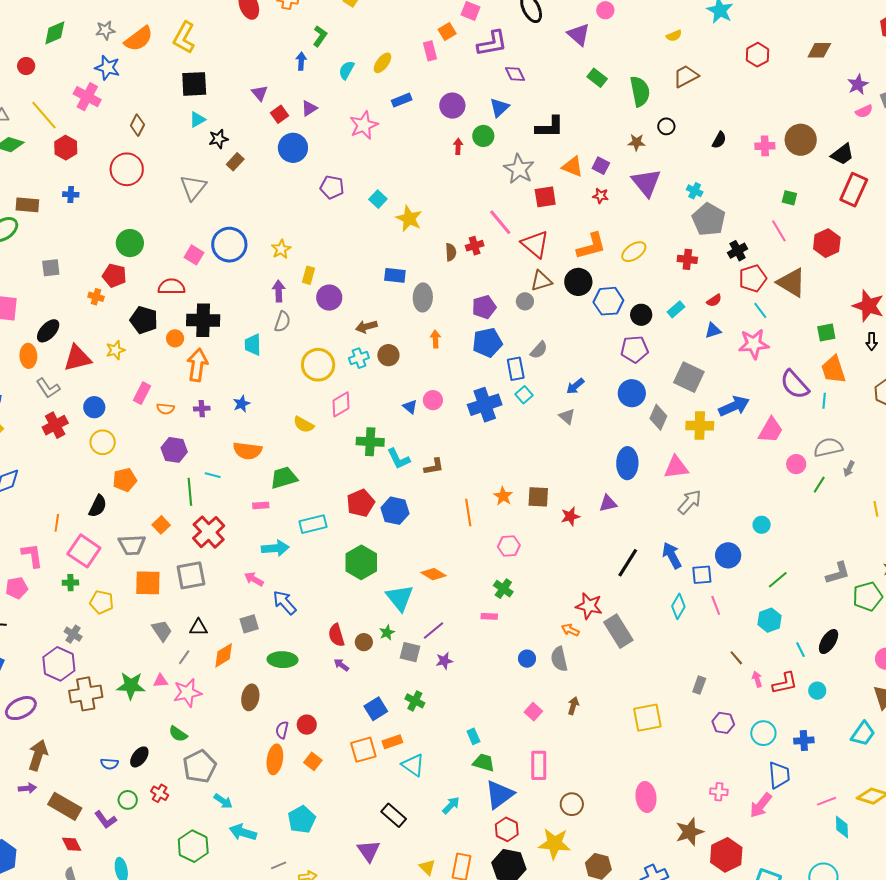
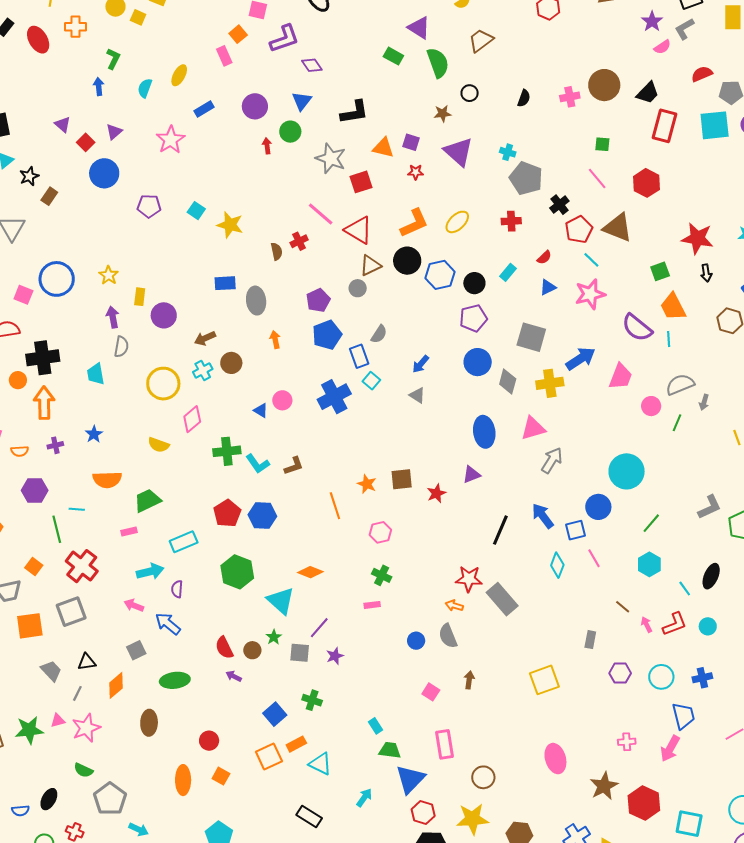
purple triangle: (579, 35) -> (419, 28), moved
cyan circle: (762, 525) -> (627, 471), size x2.0
purple semicircle: (282, 730) -> (177, 589), moved

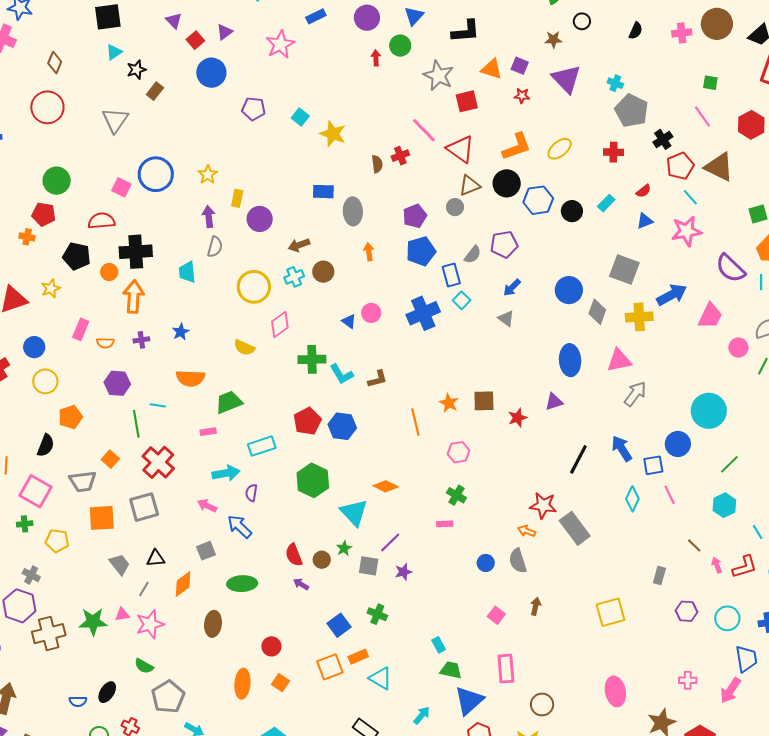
purple pentagon: (473, 318) -> (504, 244), moved

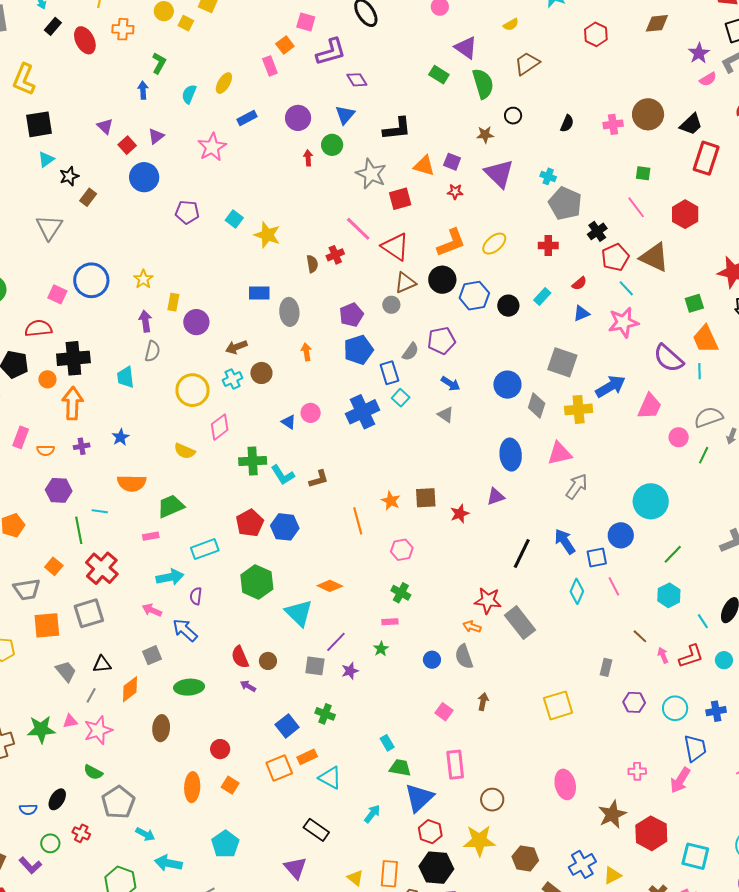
blue arrow: (512, 288) -> (450, 384), turned -102
green star: (344, 548) -> (381, 649), moved

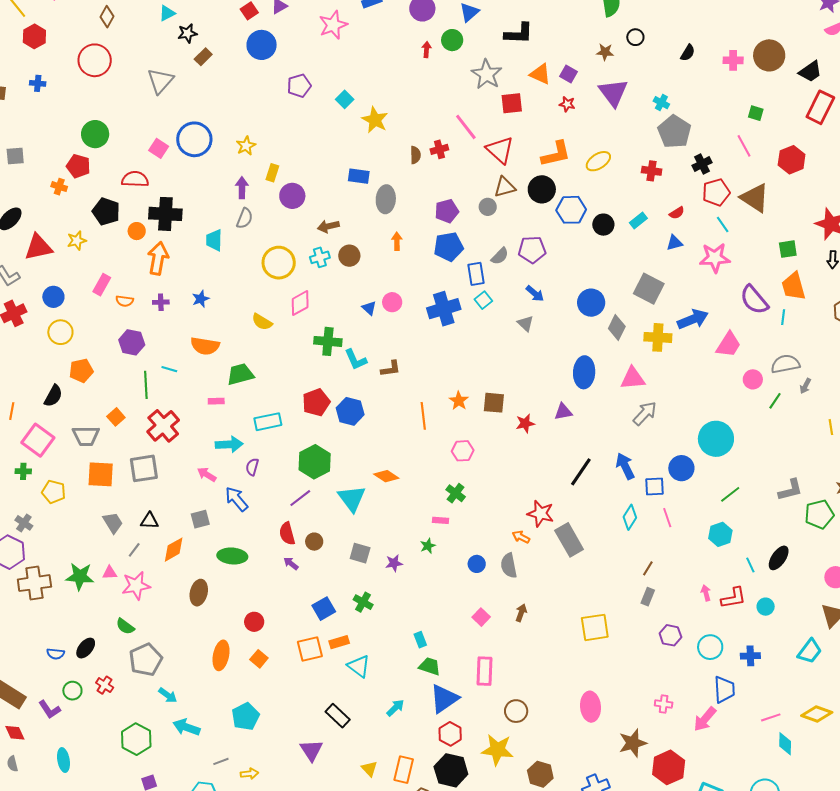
purple pentagon: (187, 212) -> (299, 86), turned -30
brown line: (640, 636) -> (648, 568), moved, turned 70
purple line: (336, 642) -> (300, 498), moved

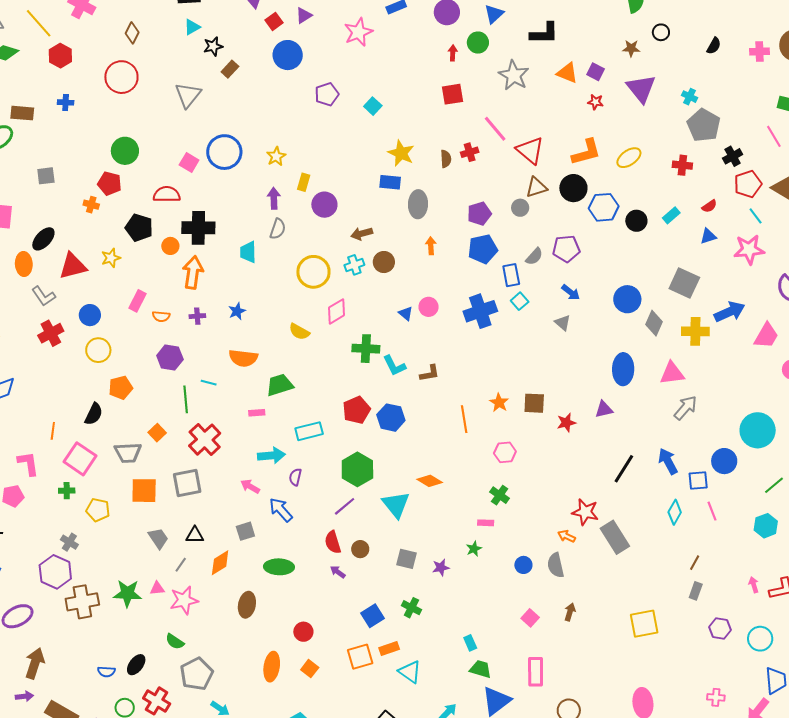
red square: (512, 103) -> (452, 94), moved
yellow star: (375, 120) -> (401, 153), moved
red cross: (105, 685) -> (157, 701), size x1.5

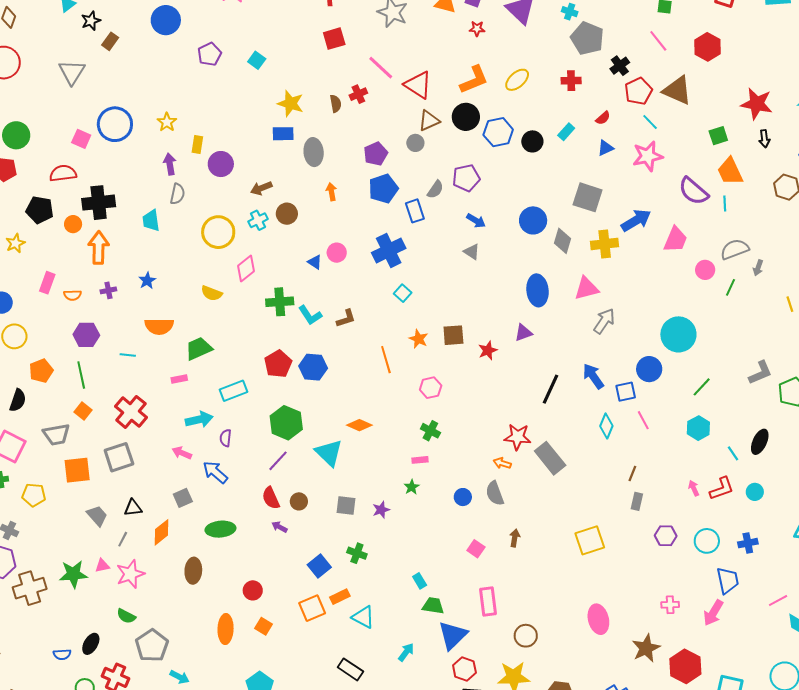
cyan square: (520, 301) -> (403, 293), moved
green line: (186, 399) -> (81, 375), moved

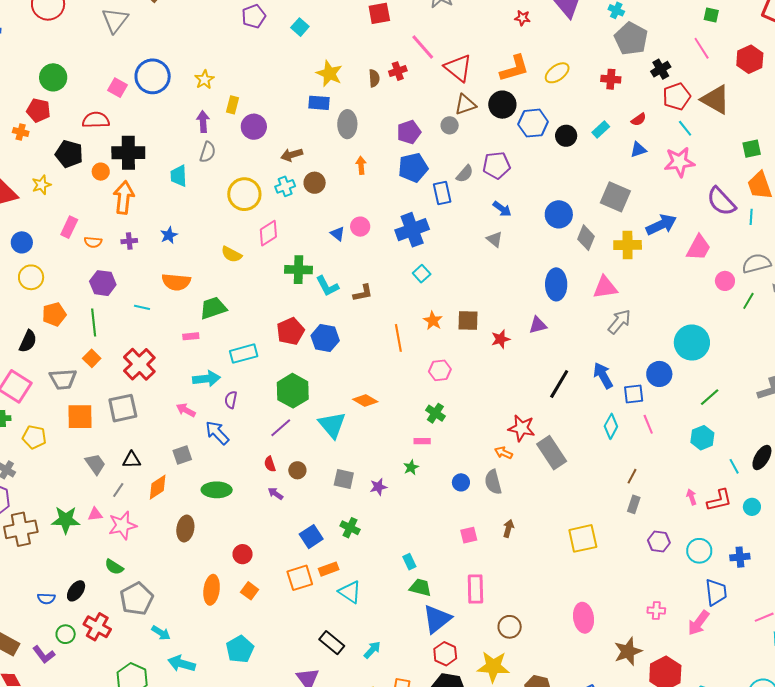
red semicircle: (271, 498) -> (270, 464), size x0.7
pink square: (476, 549) -> (469, 535), turned 36
cyan arrow: (406, 652) -> (372, 650), moved

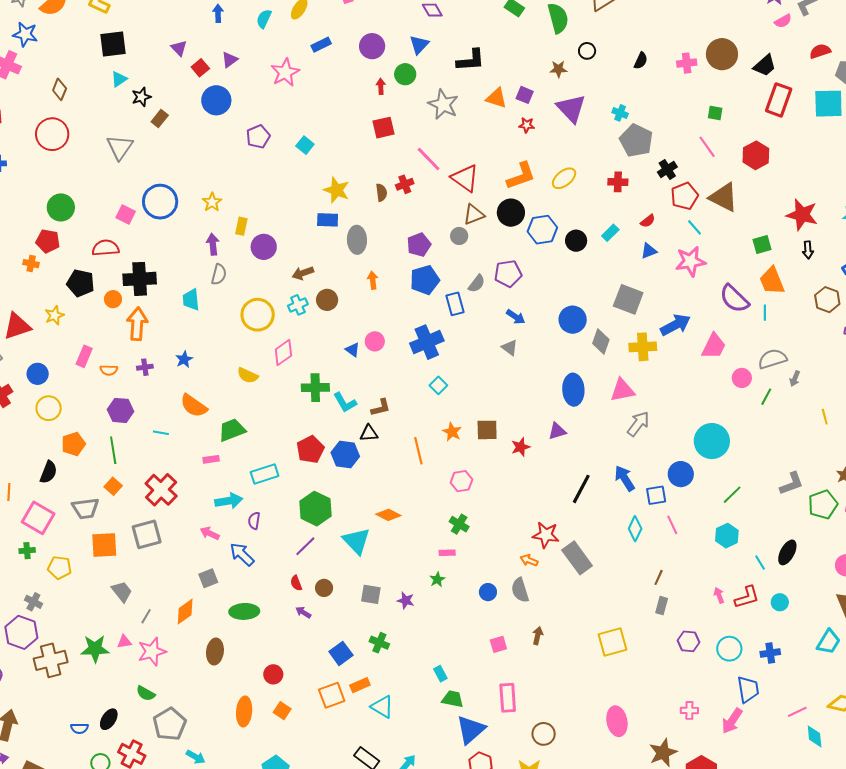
orange semicircle: (176, 282) -> (194, 406), turned 32
black triangle: (132, 460) -> (369, 433), moved
purple star: (378, 487) -> (406, 600), turned 30

